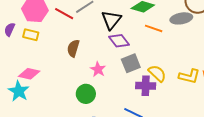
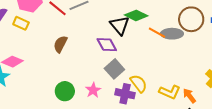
black triangle: (111, 20) -> (120, 25), moved, turned -30
orange line: (154, 28) -> (157, 33), moved
gray square: (131, 63) -> (114, 69), turned -30
pink star: (98, 69) -> (93, 90), moved

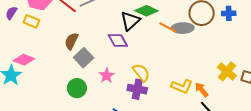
black triangle: (120, 25) -> (130, 21), turned 30
gray square: (114, 69) -> (84, 58), moved
yellow semicircle: (139, 83) -> (141, 72), moved
pink star: (93, 90) -> (107, 75), moved

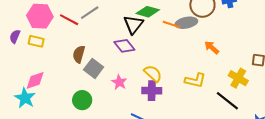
pink diamond: (24, 60) -> (35, 80), turned -30
yellow cross: (227, 71) -> (238, 78), moved
green circle: (77, 88) -> (82, 100), moved
orange arrow: (202, 90) -> (212, 47), moved

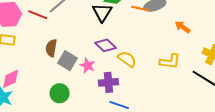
purple diamond: (124, 46) -> (106, 45), moved
pink star: (119, 82) -> (87, 65), moved
purple cross: (152, 91) -> (108, 82), moved

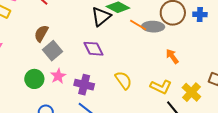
yellow semicircle: (127, 59) -> (123, 80), moved
yellow L-shape: (170, 61) -> (161, 87), moved
pink star: (87, 65) -> (58, 76), moved

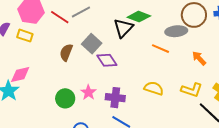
orange line: (138, 25) -> (160, 49), moved
purple diamond: (93, 49) -> (107, 60), moved
gray square: (52, 51) -> (92, 44), moved
yellow semicircle: (123, 80) -> (154, 88), turned -30

